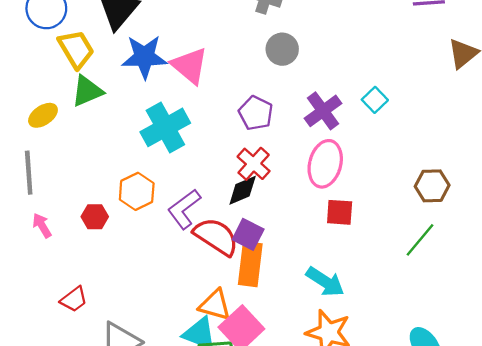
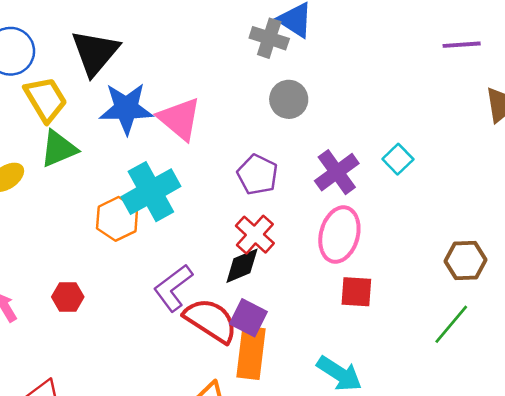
orange hexagon: (137, 191) -> (117, 219), moved

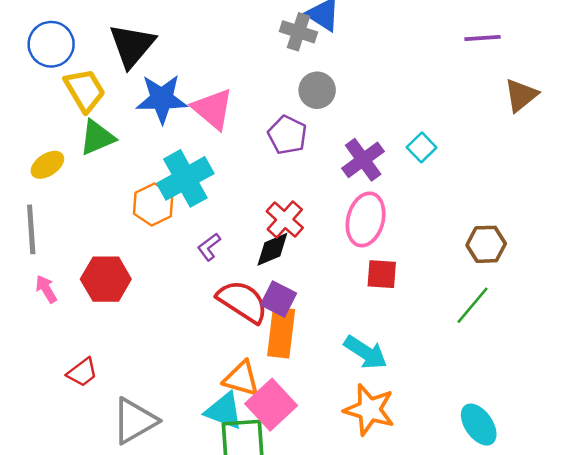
purple pentagon: (258, 175) -> (287, 135), moved
purple L-shape: (173, 288) -> (209, 247), moved, size x0.6
red hexagon: (68, 297) -> (106, 279), size x1.6

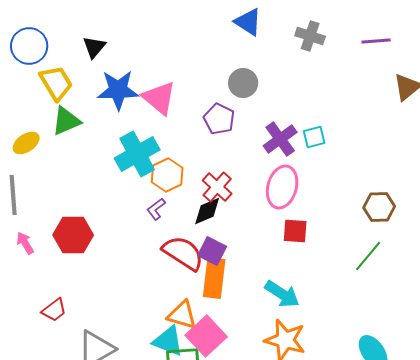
gray cross: (298, 32) -> (310, 36), moved
black triangle: (132, 45) -> (94, 47), size x0.6
cyan square: (422, 147) -> (314, 137), moved, turned 30
orange hexagon: (153, 205) -> (167, 175), moved

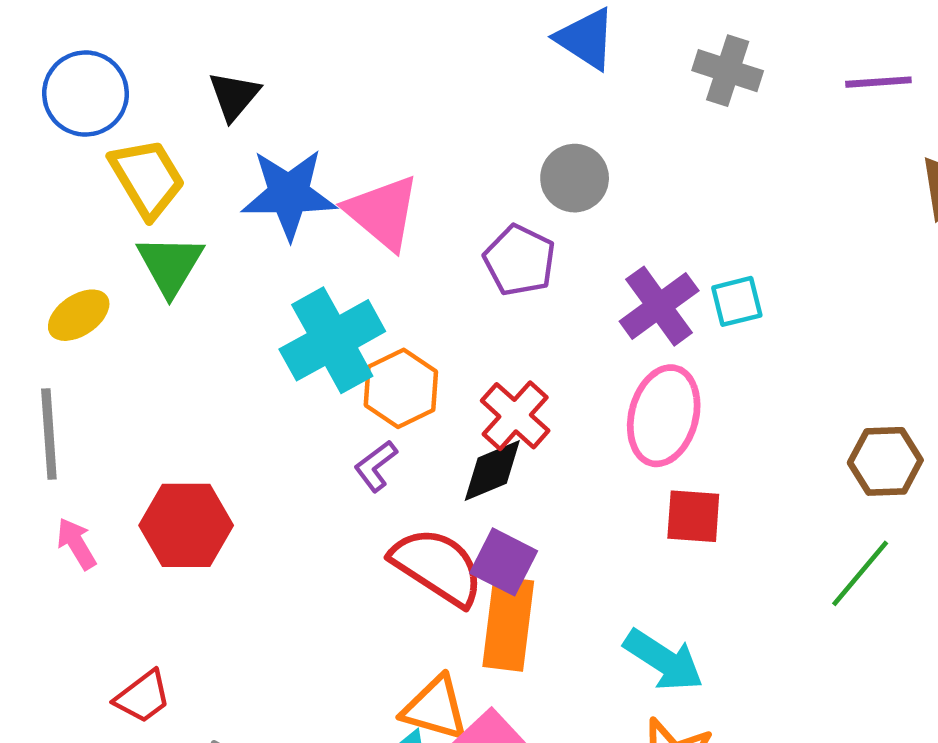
green triangle: (66, 121) -> (170, 265), turned -36

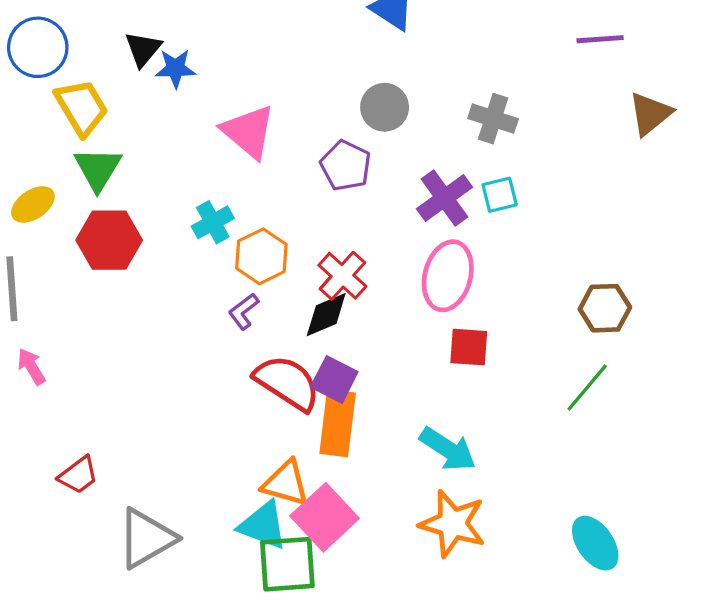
gray cross: (728, 71) -> (493, 119), moved
blue star: (289, 194) -> (176, 68), moved, size x0.6
cyan cross: (332, 340) -> (213, 222), size x0.6
red hexagon: (186, 525) -> (109, 240), moved

